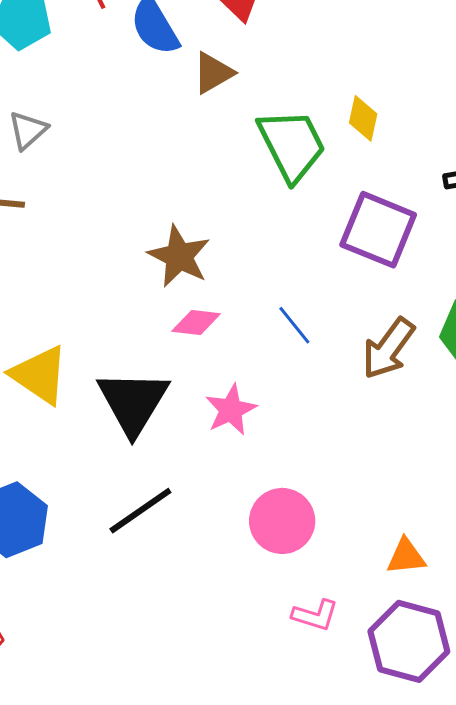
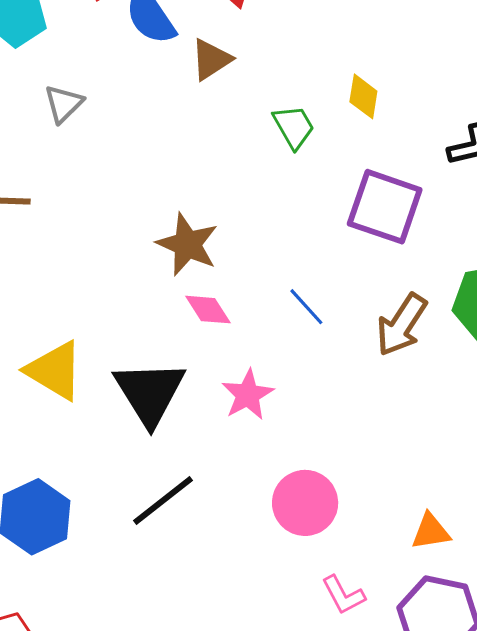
gray triangle: (28, 130) -> (64, 104), moved
green trapezoid: (292, 145) -> (294, 127), size x0.6
pink diamond: (196, 323) -> (208, 310), turned 54
pink L-shape: (315, 615) -> (343, 595), turned 48

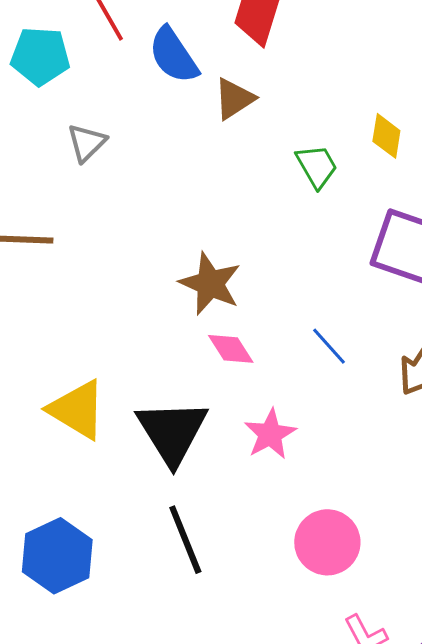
black line: (163, 500) -> (185, 540), turned -74

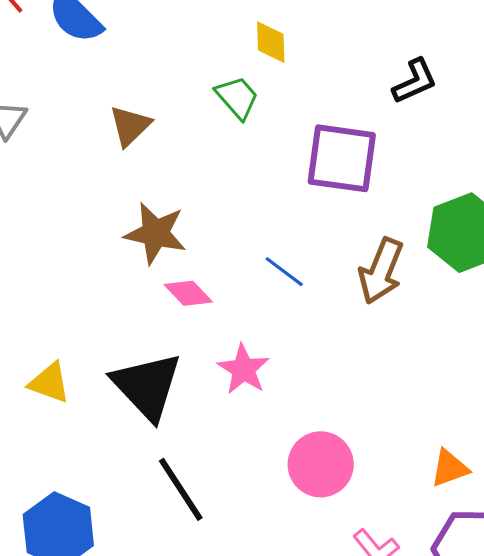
brown triangle: (234, 99) -> (130, 126), moved
yellow diamond: (386, 136) -> (271, 42), moved
yellow triangle: (77, 410) -> (49, 383), size x0.7

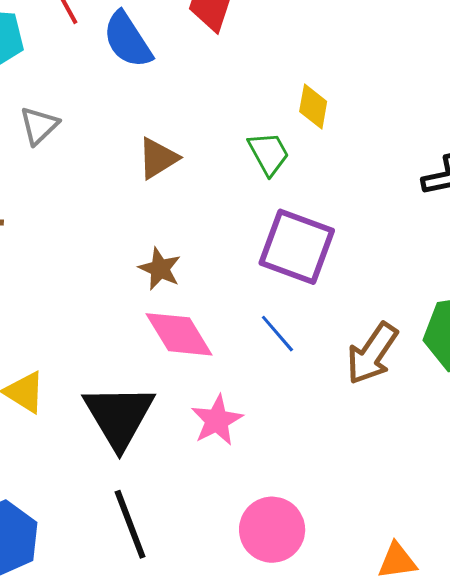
purple square: (342, 158) -> (297, 247), moved
brown star: (155, 233) -> (160, 269), size x0.7
pink diamond: (188, 293) -> (179, 334), size x1.5

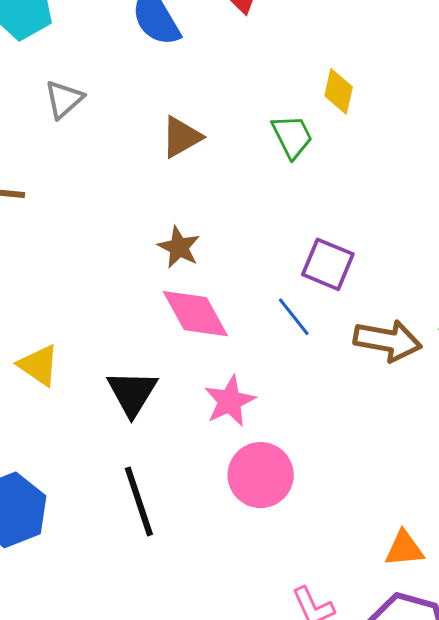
purple square: (297, 247) -> (328, 264), moved, size x0.7
brown arrow: (372, 354) -> (388, 341), turned -116
black triangle: (119, 416) -> (132, 393), size x0.7
pink circle: (272, 530) -> (261, 475), moved

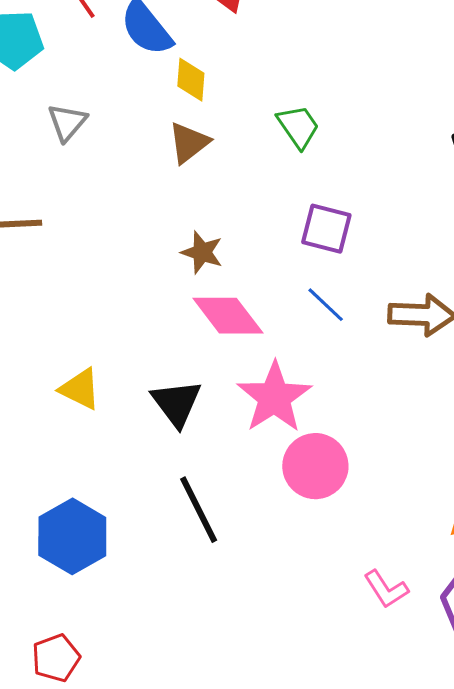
yellow diamond: (339, 91) -> (191, 80), moved
purple square: (328, 264) -> (326, 229), moved
pink star: (230, 401) -> (274, 397), size x1.4

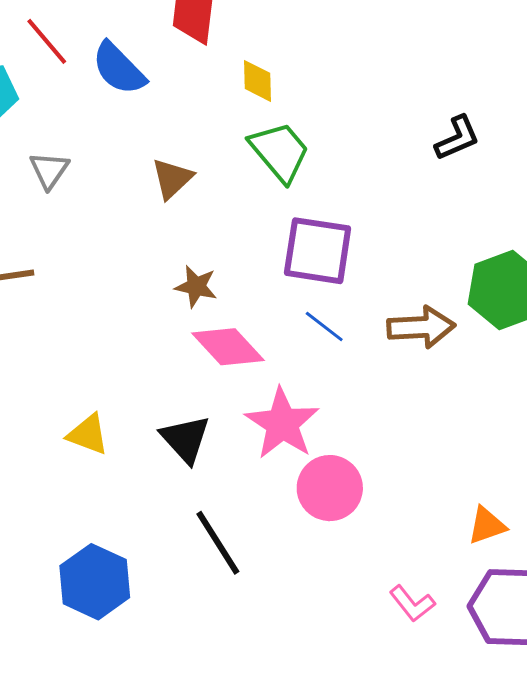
yellow diamond: (191, 80) -> (257, 81), moved
green trapezoid: (298, 126) -> (280, 152), size x1.4
purple square: (326, 229) -> (318, 251), size x1.4

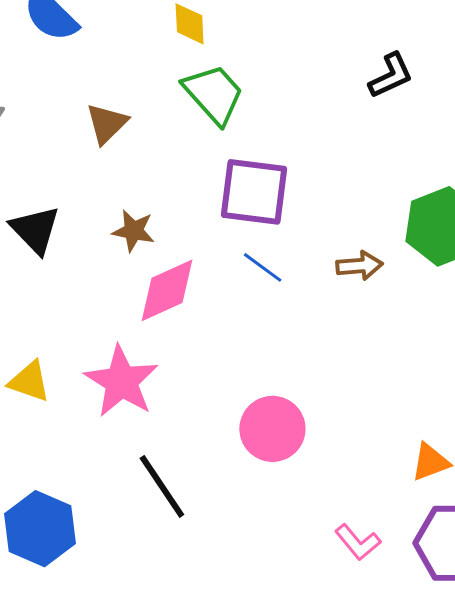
brown arrow: (421, 327) -> (360, 266), size x0.7
pink diamond: (228, 347) -> (167, 290), turned -70
pink star: (282, 424) -> (121, 381), moved
black triangle: (185, 439) -> (35, 230), moved

